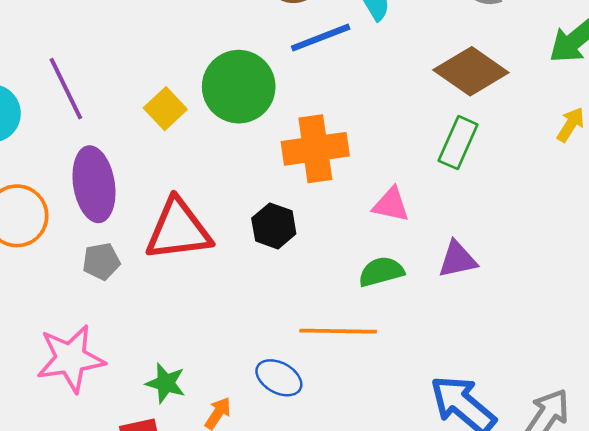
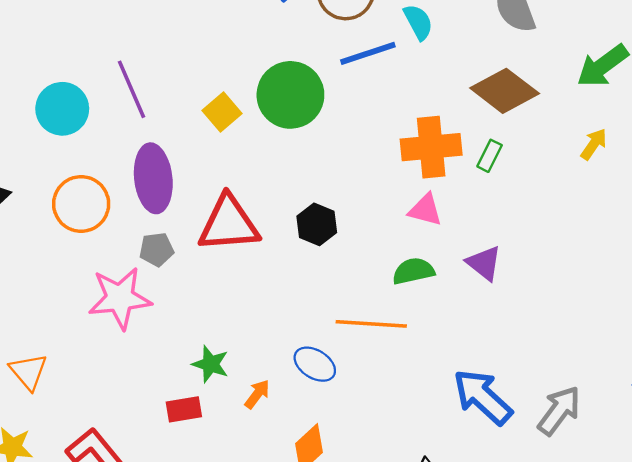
green rectangle: (458, 143) -> (490, 156), size x0.7
orange cross: (315, 149) -> (431, 147), moved
purple triangle: (458, 259) -> (484, 263), turned 48
pink star: (71, 359) -> (120, 298), moved

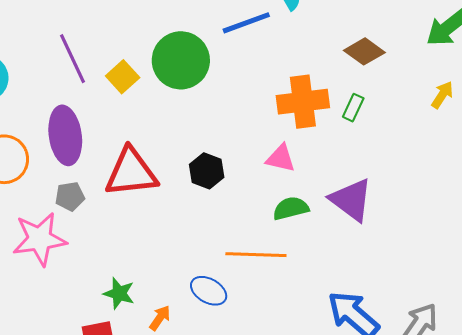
purple line: (132, 89) -> (72, 59), moved
brown diamond: (505, 91) -> (364, 51), size x0.7
pink triangle: (425, 210) -> (281, 158), moved
purple triangle: (484, 263) -> (351, 200), size x1.4

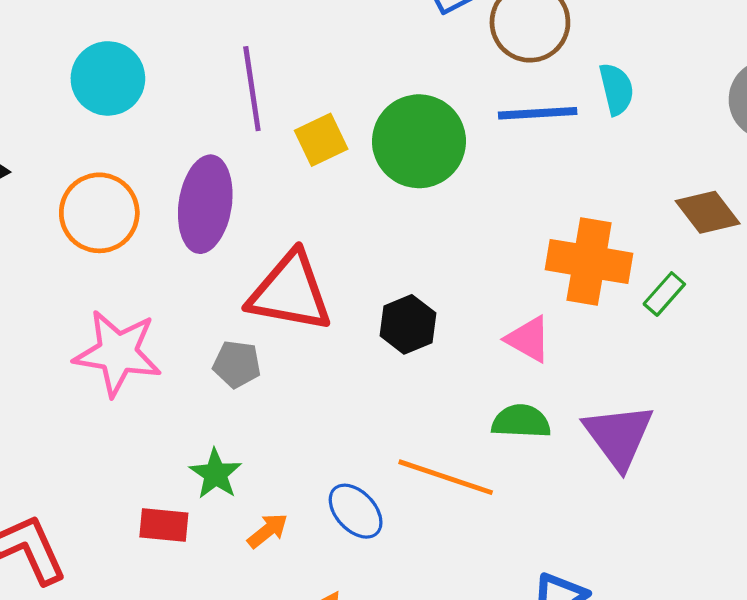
gray pentagon: (70, 196) -> (237, 364), moved

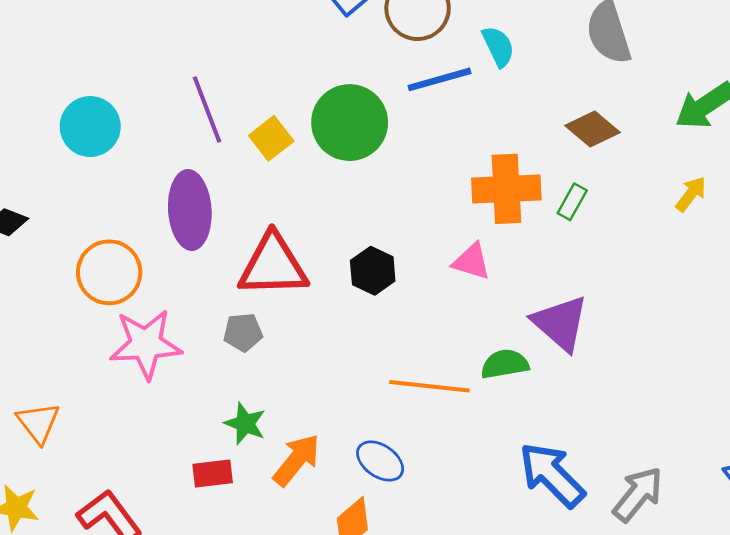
orange circle: (99, 213) -> (109, 272), moved
green semicircle: (521, 421) -> (505, 364), moved
blue ellipse: (356, 511) -> (380, 461), moved
orange arrow: (268, 531) -> (297, 460), size x1.6

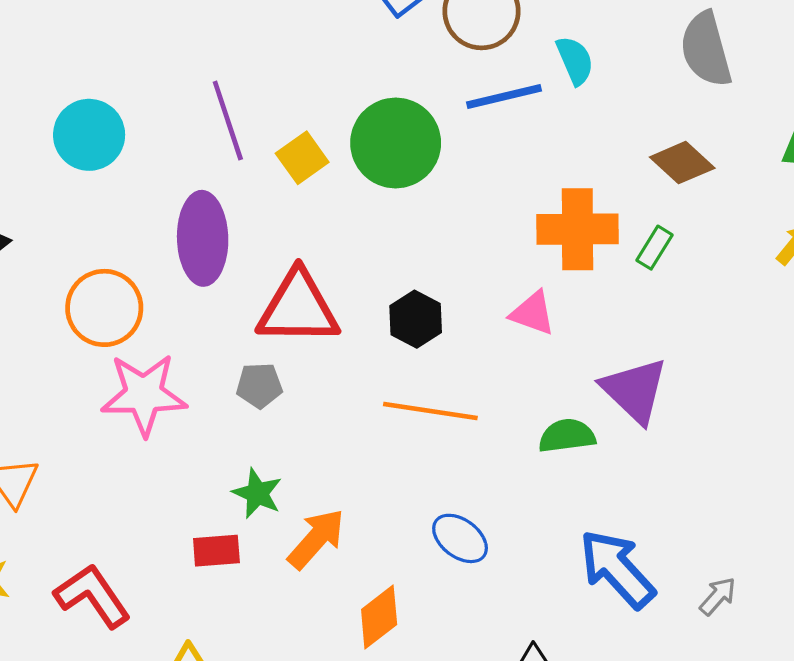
orange line: (429, 386) -> (430, 411), moved
blue ellipse: (380, 461) -> (460, 538), moved
gray arrow: (638, 494) -> (718, 596), size x0.6

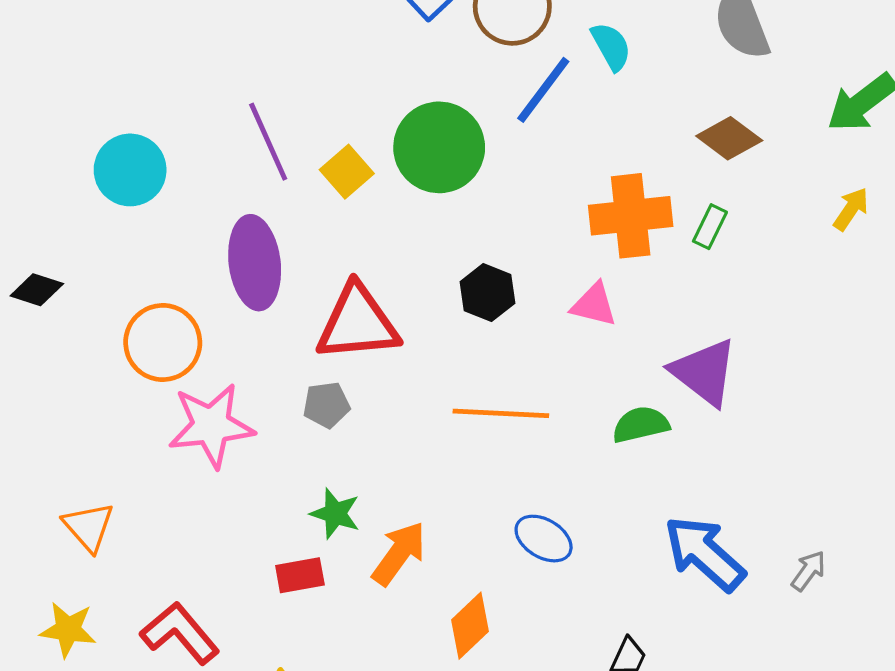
blue line: (504, 97) -> (543, 90), turned -34
black hexagon: (416, 319) -> (487, 293), moved

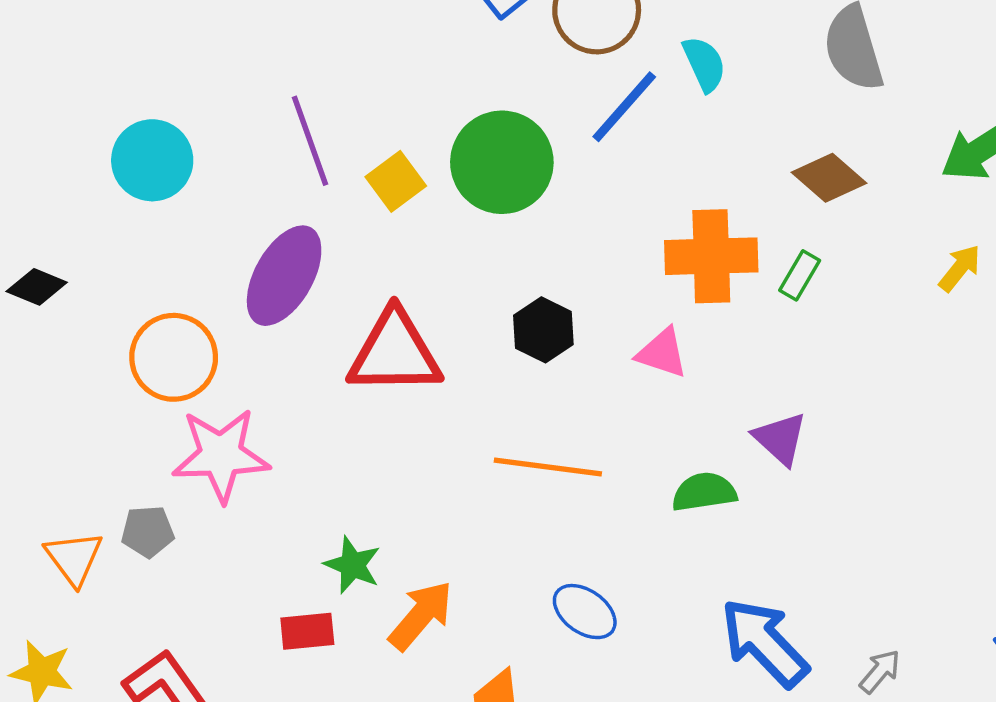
purple ellipse: (255, 263) -> (284, 276), turned 32
purple triangle: (704, 372) -> (780, 439), size x0.7
gray pentagon: (326, 405) -> (148, 532), moved

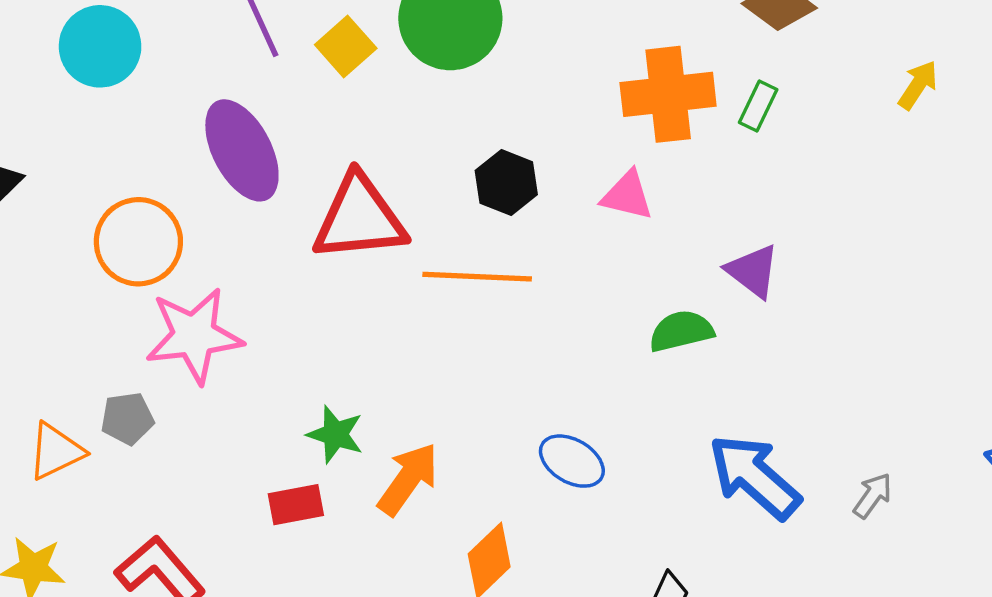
purple ellipse: (284, 276) -> (242, 150), turned -52
orange line: (548, 467) -> (477, 277), moved
orange triangle: (74, 558) -> (56, 451), turned 46

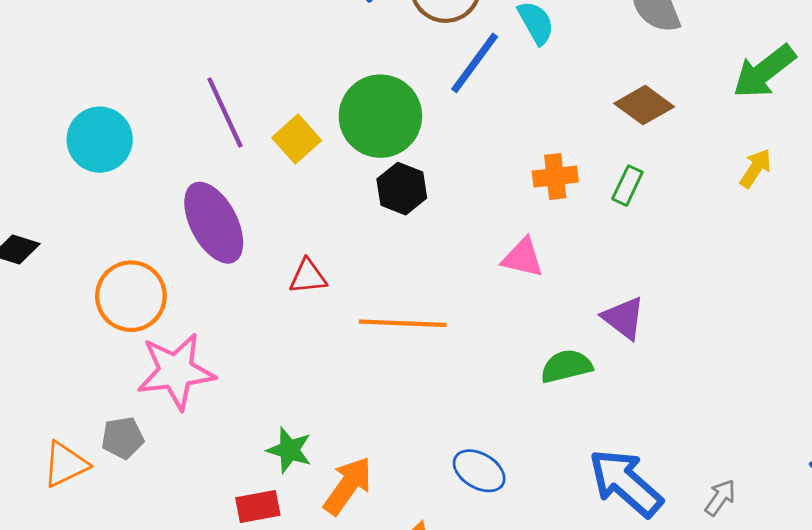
orange cross: (668, 94) -> (555, 177), size x0.6
black hexagon: (506, 182) -> (402, 189), moved
red triangle: (359, 218) -> (308, 277), size x0.5

